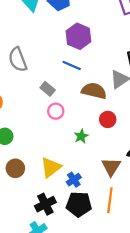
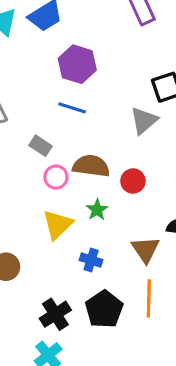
brown semicircle: (94, 91) -> (91, 166), moved
yellow triangle: (51, 167) -> (58, 225), moved
blue cross: (74, 180) -> (91, 260), moved, turned -32
black pentagon: (79, 204) -> (104, 309), turned -30

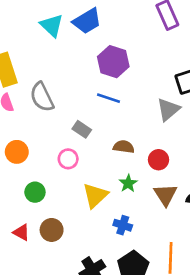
brown semicircle: (91, 166) -> (124, 147), size x0.7
pink circle: (56, 177) -> (68, 159), moved
brown triangle: (145, 249) -> (165, 195), moved

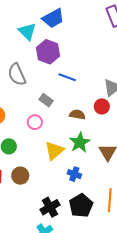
cyan triangle: (52, 25) -> (27, 31), moved
purple hexagon: (113, 62) -> (48, 52), moved
red circle: (159, 160) -> (102, 106), moved
green star: (128, 183) -> (80, 142), size x1.5

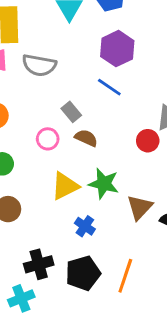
purple hexagon: (48, 52) -> (117, 49), moved
gray semicircle: (17, 74) -> (39, 65), turned -70
brown semicircle: (77, 115) -> (86, 138), moved
green star: (80, 142) -> (104, 184), turned 30

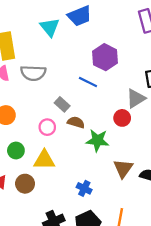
purple hexagon: (117, 49) -> (105, 57), moved
green star: (104, 184) -> (97, 140), moved
yellow triangle: (65, 186) -> (44, 160), moved, turned 35

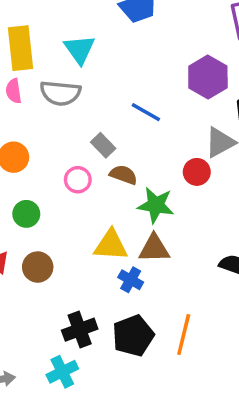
cyan triangle: (50, 27) -> (80, 49), moved
purple hexagon: (105, 57) -> (208, 77), moved
yellow triangle: (44, 160) -> (111, 245), moved
brown triangle: (123, 168) -> (154, 249), moved, turned 50

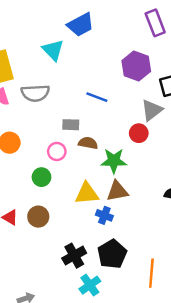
cyan triangle: (80, 49) -> (53, 50), moved
gray rectangle: (103, 145) -> (71, 125), turned -35
green circle: (26, 214) -> (41, 177), moved
orange line: (184, 334) -> (151, 273), moved
cyan cross: (62, 372) -> (90, 285), moved

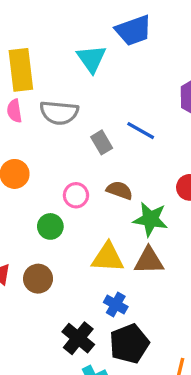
gray rectangle: (71, 125) -> (102, 142), moved, turned 49
blue cross: (104, 215) -> (116, 305), moved
black cross: (74, 256) -> (78, 338), turned -30

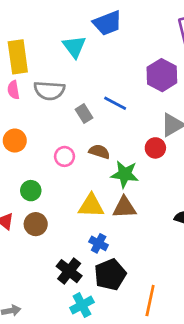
green circle: (50, 226) -> (31, 191), moved

